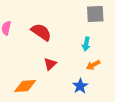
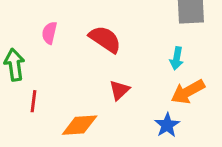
orange arrow: (93, 65) -> (188, 92), size x1.5

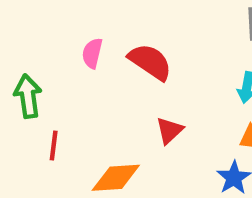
pink semicircle: (49, 33) -> (92, 53), moved

